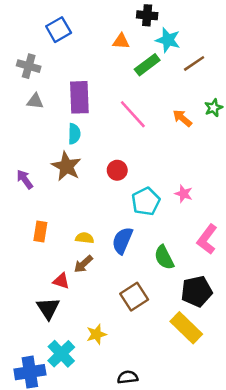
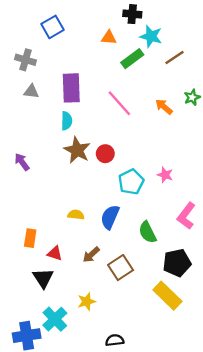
brown star: (66, 166) -> (77, 150), moved
orange rectangle: (40, 231) -> (30, 238), moved
brown arrow: (83, 264) -> (91, 255), moved

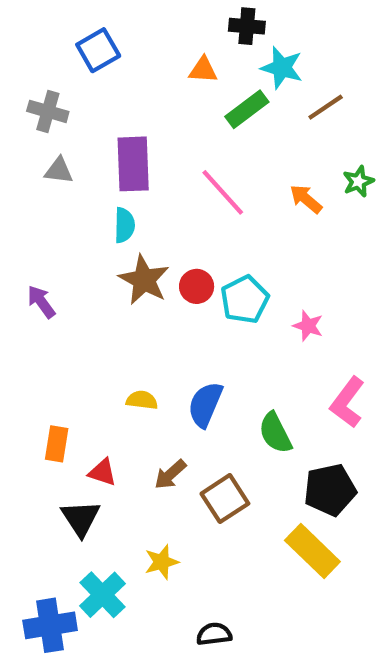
cyan pentagon: (131, 182) -> (245, 300), moved

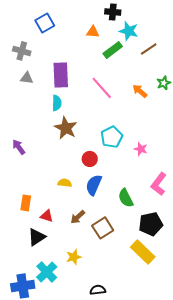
red circle: (197, 286) -> (90, 159), moved
purple arrow: (41, 302) -> (19, 147), moved
black triangle: (81, 518) -> (37, 237), turned 30

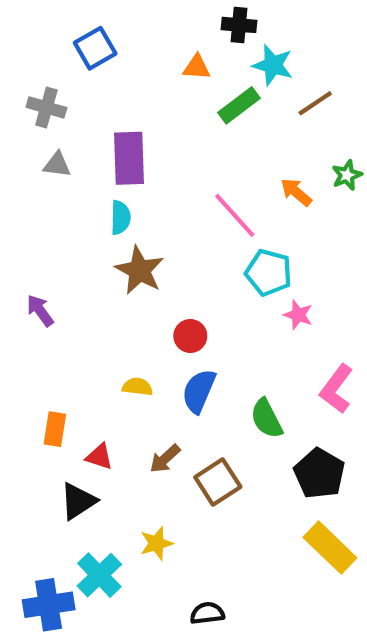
pink line: (102, 88) -> (235, 215), moved
cyan pentagon: (112, 137) -> (269, 273), moved, turned -30
black pentagon: (151, 224) -> (319, 474), turned -30
yellow rectangle: (143, 252) -> (330, 548), moved

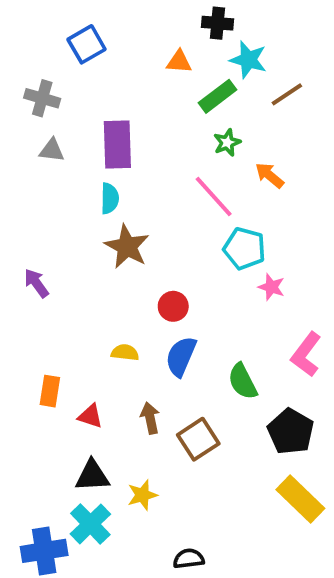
green star: (347, 175) -> (227, 143), moved
brown arrow: (165, 459) -> (150, 418), turned 120
black triangle: (78, 501) -> (92, 476), moved, turned 30

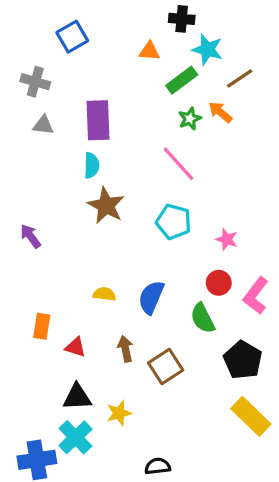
orange arrow: (270, 175) -> (220, 112), moved
cyan pentagon: (244, 249) -> (174, 222), moved
red circle: (173, 306) -> (219, 283), moved

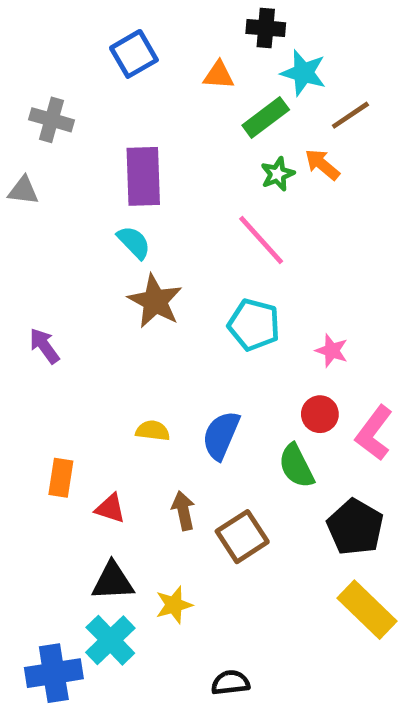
blue square: (72, 37) -> (134, 54), moved
gray triangle: (43, 125) -> (23, 190), moved
cyan semicircle: (92, 165) -> (134, 242), turned -45

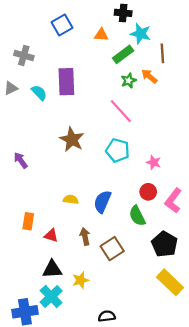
brown line: (350, 115) -> (162, 53), turned -60
gray triangle: (23, 190) -> (11, 88), turned -32
cyan semicircle: (134, 242) -> (39, 93), moved

